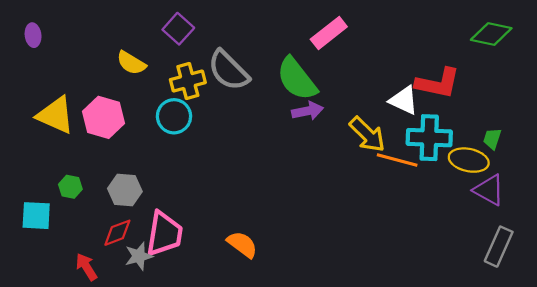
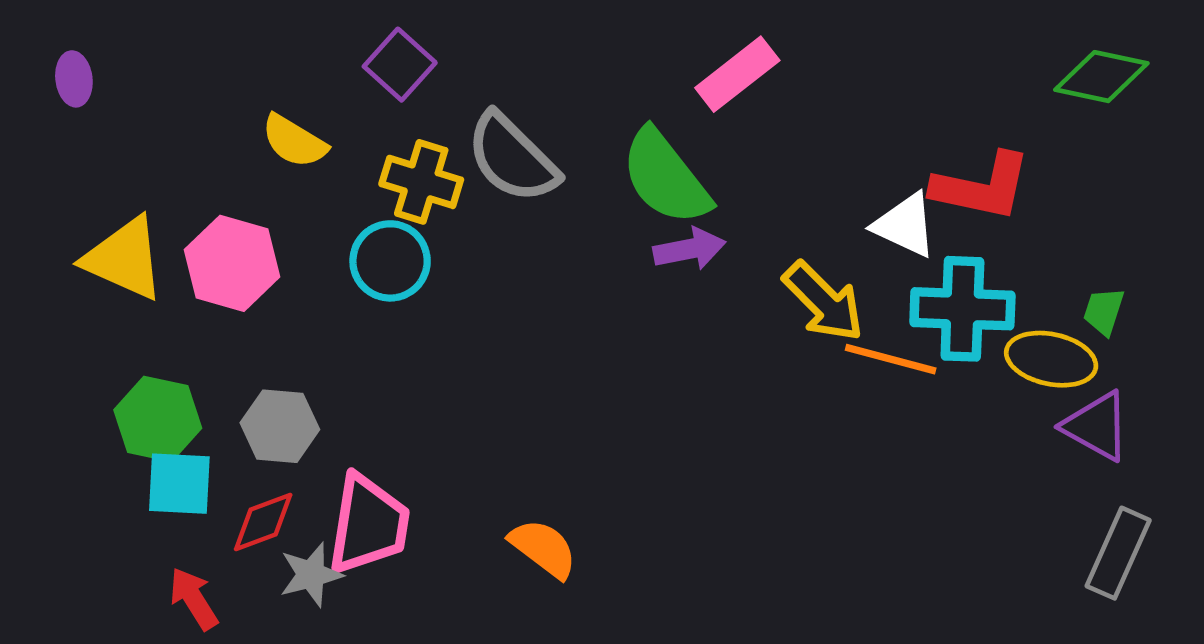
yellow cross: (188, 81) -> (421, 182), turned 32
green hexagon: (70, 187) -> (158, 419), size x1.6
cyan square: (36, 216) -> (179, 484), moved

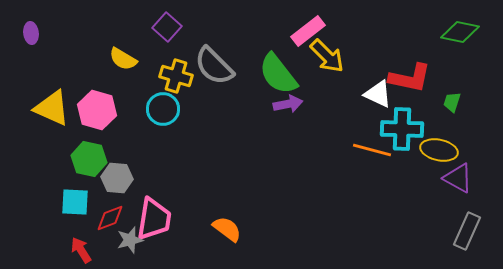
yellow arrow: (824, 302) -> (327, 56), moved
green trapezoid: (1104, 311) -> (452, 102), moved
green hexagon: (158, 419) -> (89, 159), moved

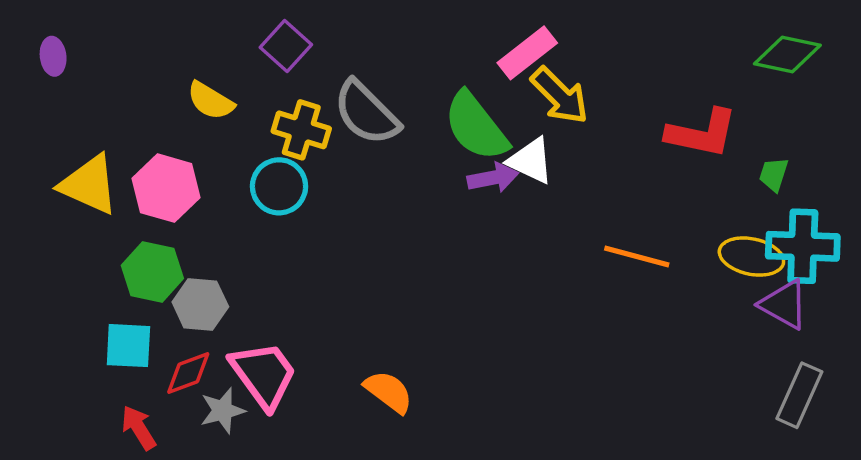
white triangle: (378, 94) -> (531, 161), moved
cyan cross: (402, 129) -> (803, 246), moved
pink trapezoid: (154, 219) -> (264, 375), turned -45

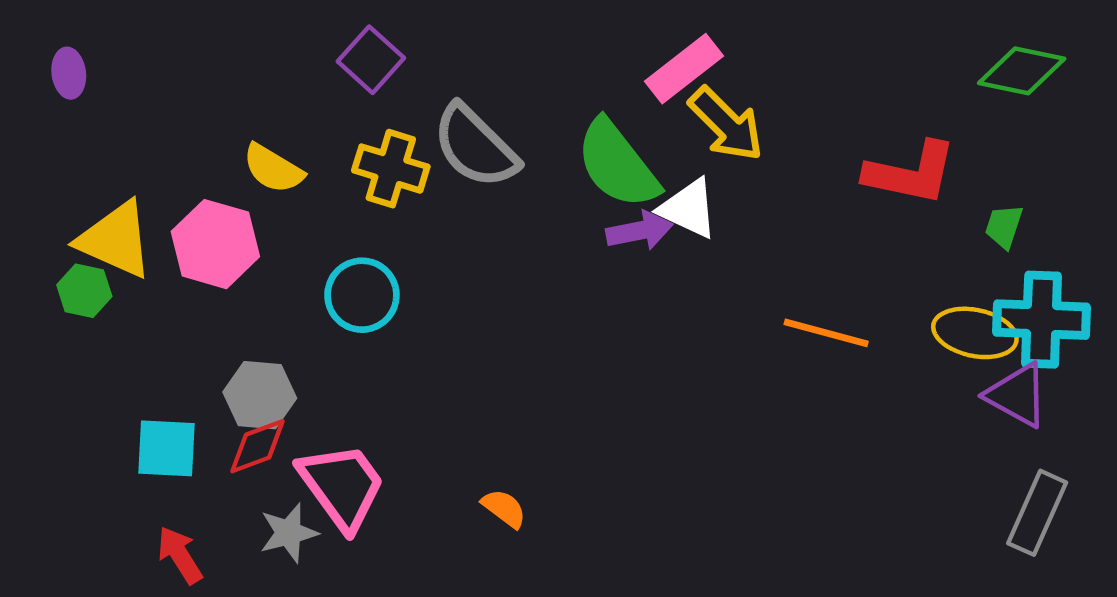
yellow semicircle: (211, 101) -> (273, 169), moved
cyan circle: (279, 186) -> (362, 295), moved
green hexagon: (152, 272) -> (84, 291), moved, size x0.7
red diamond: (188, 373) -> (258, 446), moved
orange semicircle: (389, 392) -> (504, 508), size x0.7

